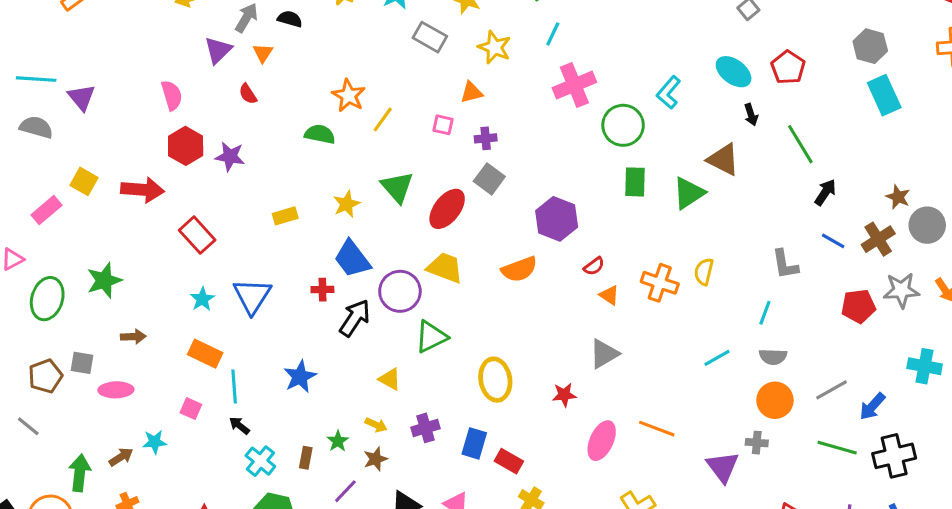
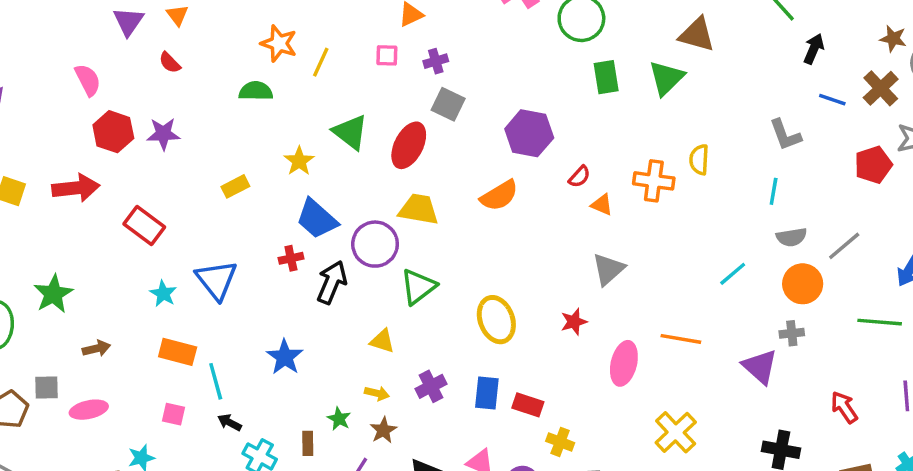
cyan line: (717, 358) -> (733, 274), moved
gray line: (831, 390) -> (844, 246), moved

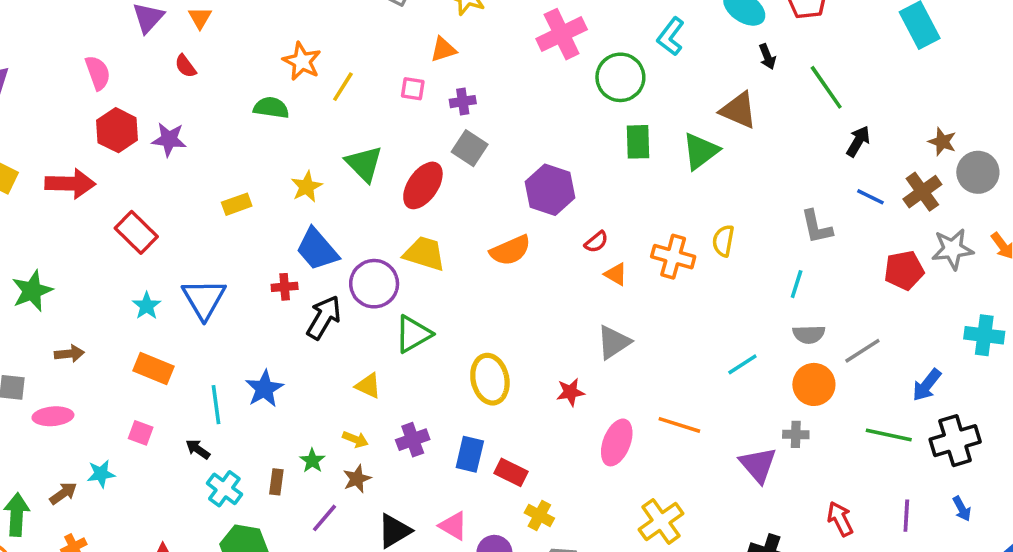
cyan line: (216, 381) -> (216, 405), moved

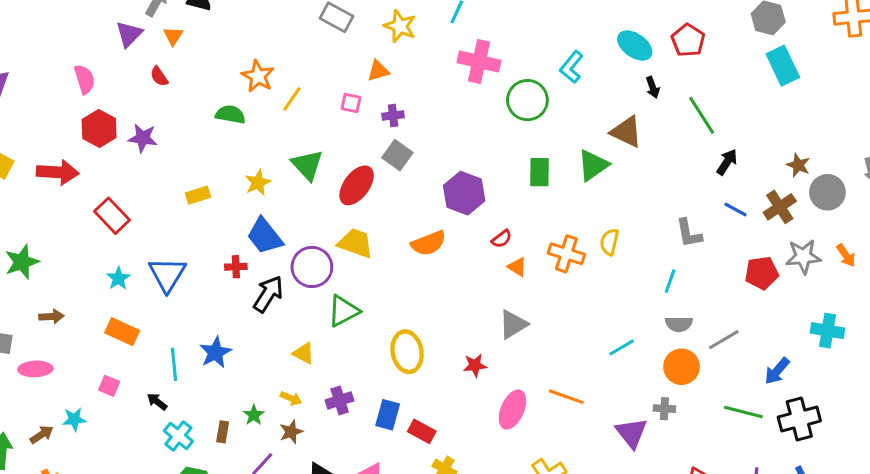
pink cross: (562, 34) -> (479, 61), turned 36
green rectangle: (638, 142) -> (540, 172), moved

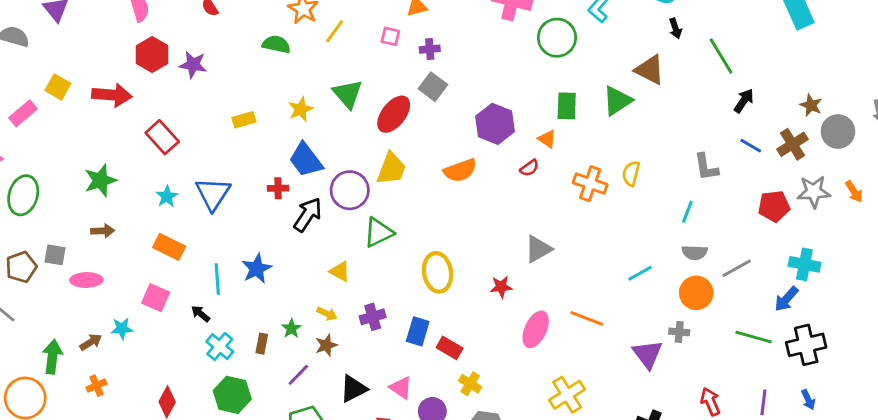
yellow trapezoid: (356, 243) -> (391, 169), turned 90
green star: (22, 262) -> (100, 180), moved
orange triangle: (517, 267) -> (547, 139), moved
cyan cross: (827, 331) -> (804, 264), moved
pink square: (109, 386) -> (156, 298), size x1.4

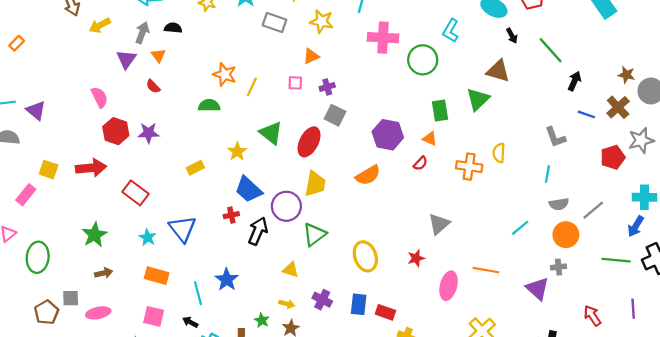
purple cross: (373, 317) -> (322, 300), turned -36

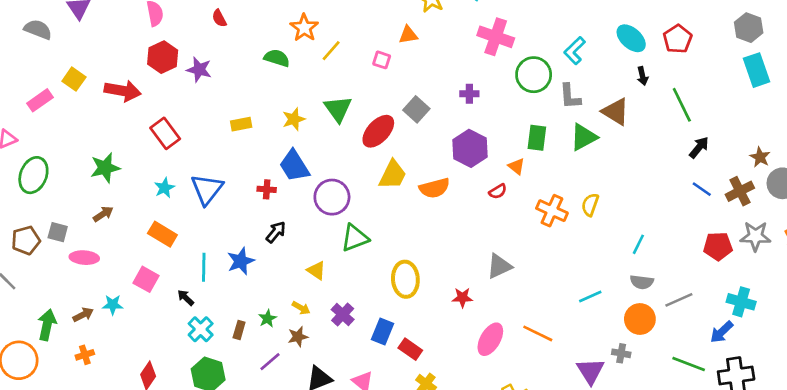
purple cross: (327, 87) -> (469, 94), moved
gray L-shape: (555, 137) -> (570, 96), moved
yellow trapezoid: (315, 184) -> (393, 175), moved
black arrow: (258, 231) -> (276, 232), moved, size x0.7
brown arrow: (104, 273) -> (103, 214), turned -36

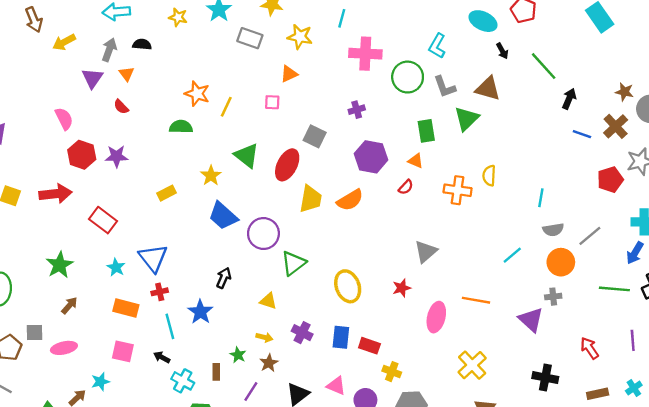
red cross: (267, 189) -> (160, 292), moved

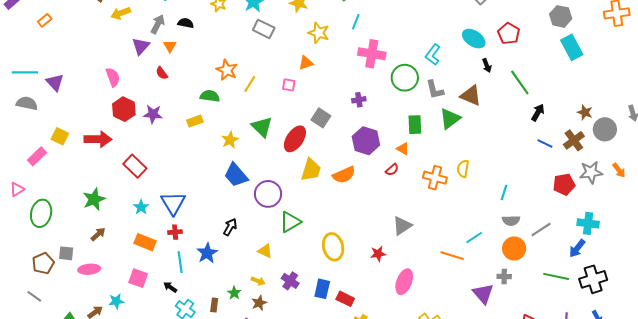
gray rectangle: (250, 38) -> (264, 29), moved
yellow rectangle: (166, 193) -> (195, 121), moved
orange line: (476, 300) -> (452, 256), moved

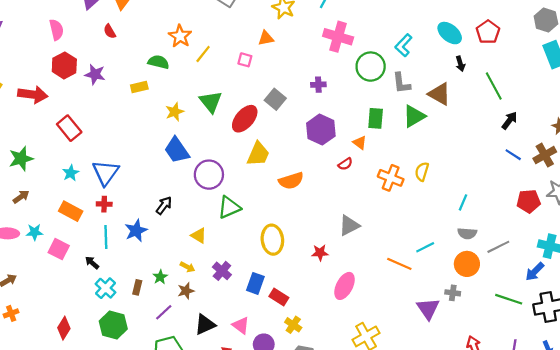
orange semicircle: (344, 175) -> (291, 181), moved
cyan star: (116, 301) -> (34, 232), moved

